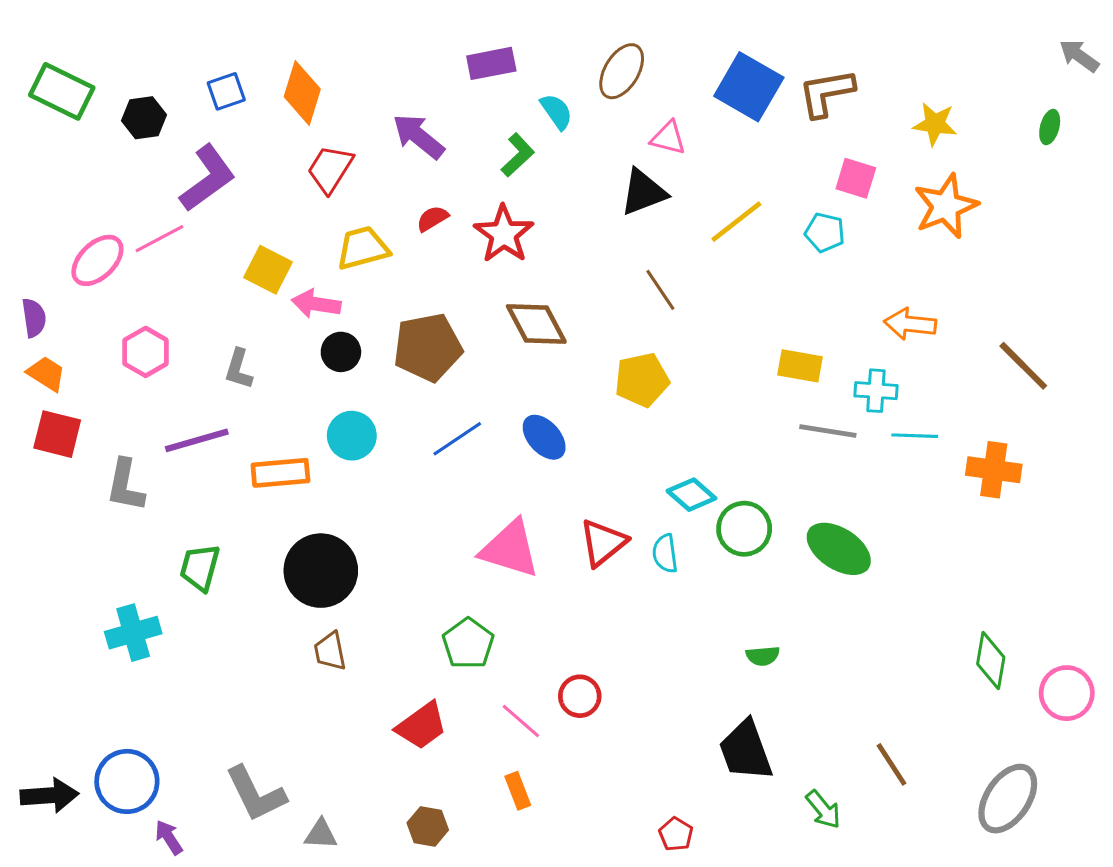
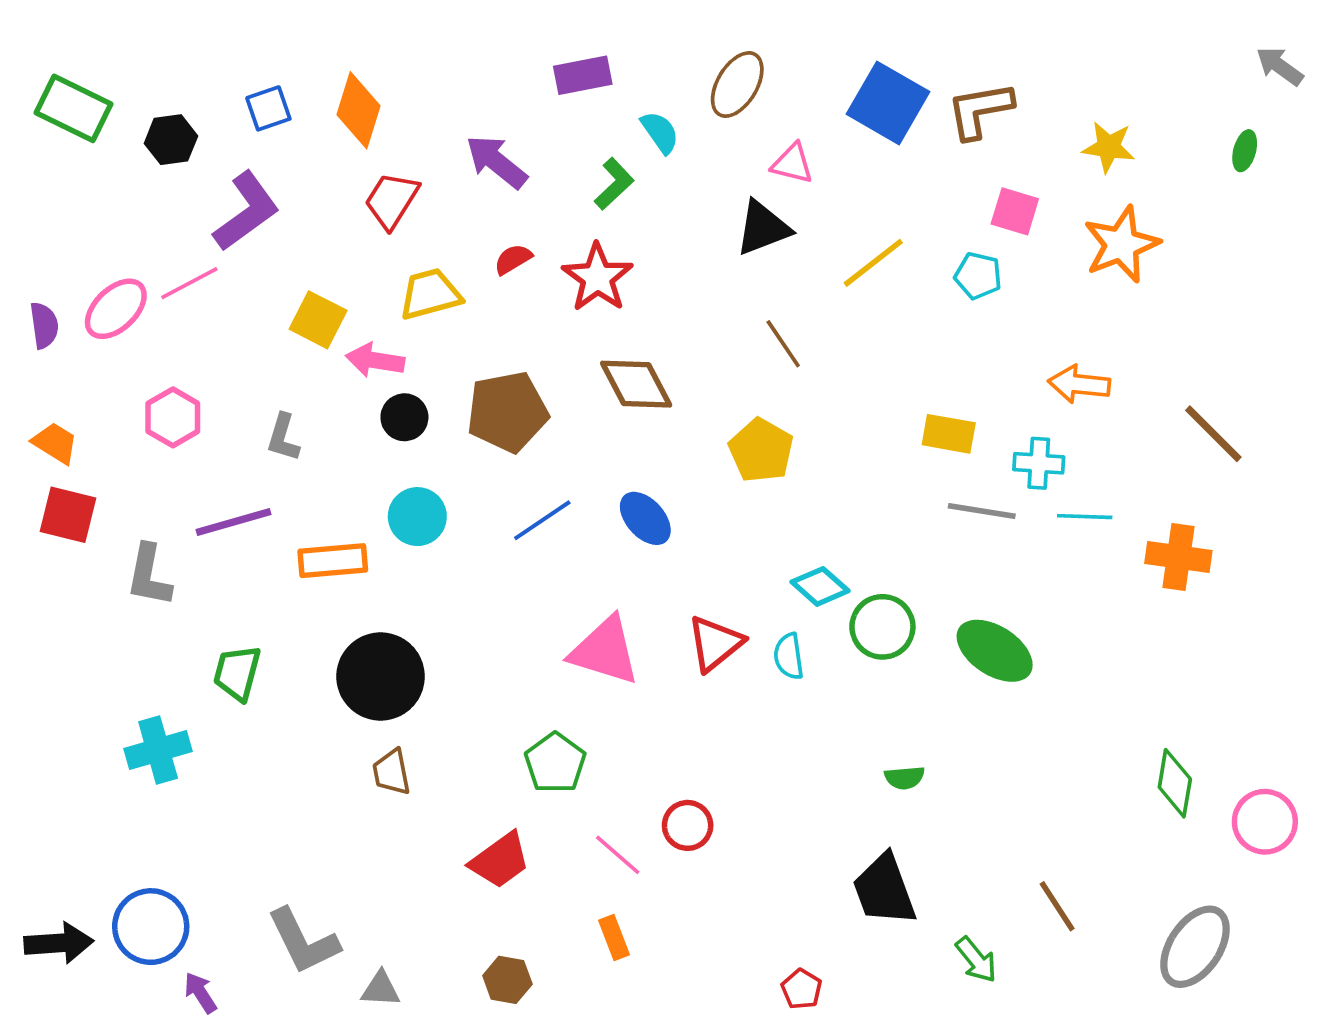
purple semicircle: (34, 318) -> (44, 325), moved
yellow pentagon: (642, 380) -> (761, 450), turned -30

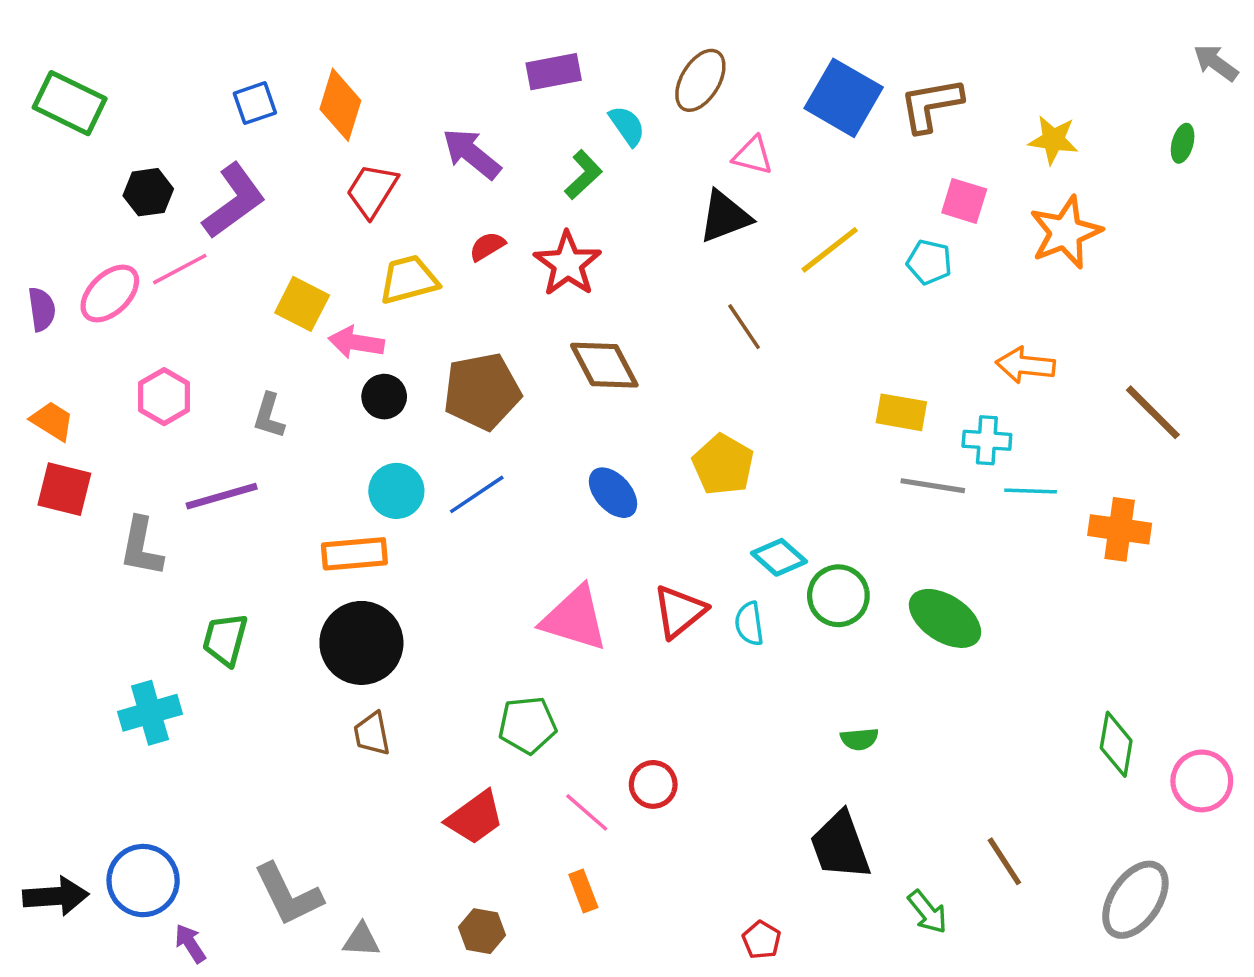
black hexagon: (171, 140) -> (148, 192), moved
yellow pentagon: (761, 450) -> (723, 465), moved
blue line: (542, 520) -> (477, 494), moved
orange rectangle: (333, 561) -> (354, 554), moved
green pentagon: (555, 763) -> (527, 725), turned 30

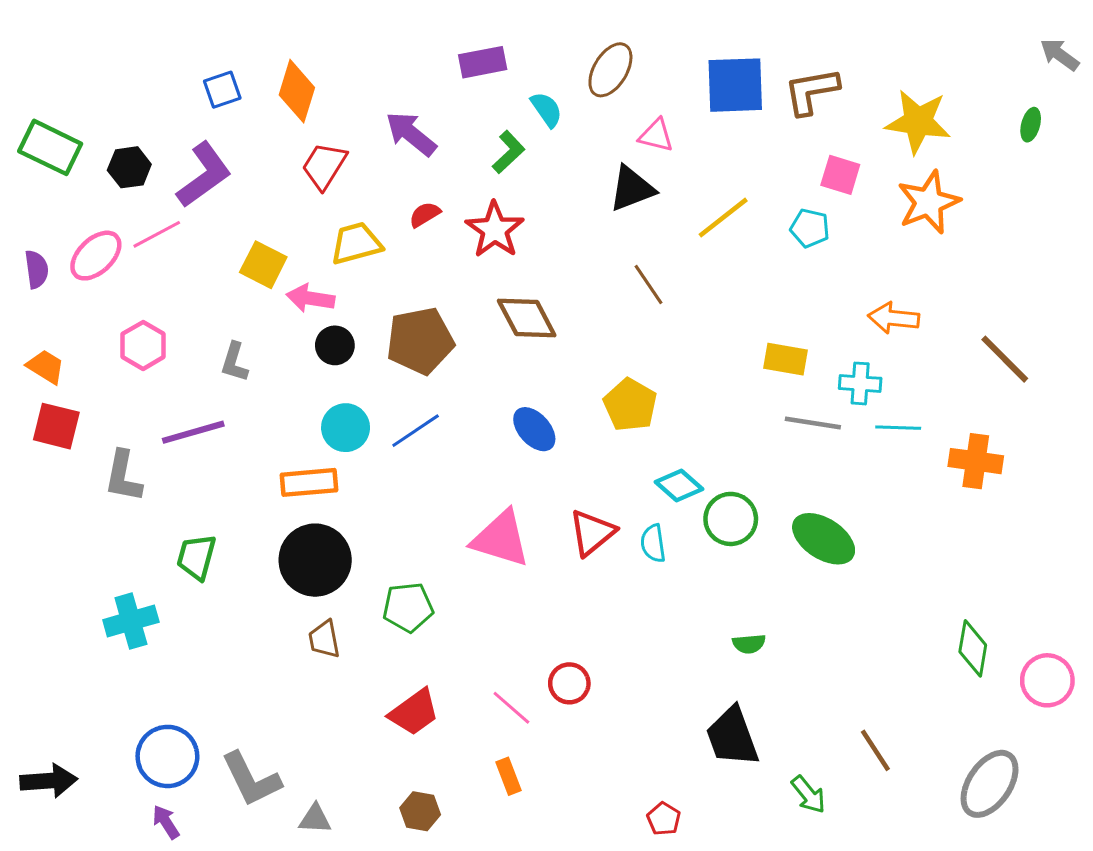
blue square: (844, 98) -> (735, 85), turned -32
green rectangle: (70, 103) -> (50, 147), moved
yellow star: (1053, 140) -> (918, 122), size x1.5
green pentagon: (527, 725) -> (408, 607), moved
blue circle: (143, 881) -> (167, 756), moved

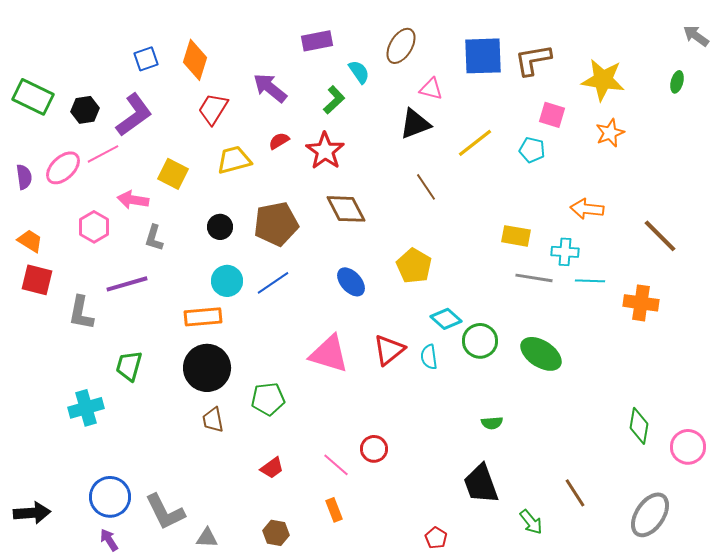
orange star: (929, 202) -> (610, 133), size x0.7
pink arrow: (311, 298) -> (133, 200), moved
red trapezoid: (414, 712) -> (272, 468), size x0.7

